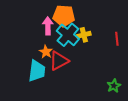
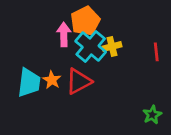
orange pentagon: (64, 16) -> (85, 21), turned -30
orange star: (46, 52) -> (52, 80), moved
cyan trapezoid: (37, 71) -> (29, 83), moved

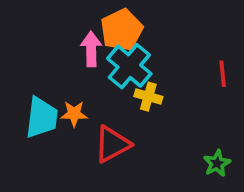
yellow cross: (112, 46) -> (148, 97), moved, turned 30
orange star: (52, 80) -> (74, 114), turned -30
red triangle: (79, 81) -> (112, 144), moved

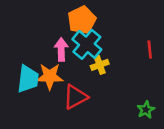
pink arrow: (91, 49) -> (61, 50), moved
yellow cross: (148, 97) -> (100, 65), turned -36
orange star: (74, 114) -> (50, 76), size x1.5

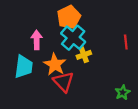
pink arrow: (61, 50) -> (37, 40), moved
orange star: (50, 76) -> (55, 65), moved, turned 30
red triangle: (75, 97) -> (63, 82), turned -45

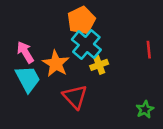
pink arrow: (37, 40) -> (25, 52), moved, turned -30
orange star: (55, 65) -> (56, 64), moved
cyan trapezoid: (24, 67) -> (28, 79), turned -35

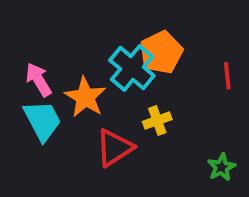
orange pentagon: (81, 20) -> (161, 52), moved
yellow cross: (99, 65) -> (157, 121), moved
red triangle: (75, 97) -> (114, 148), turned 40

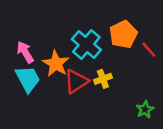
orange pentagon: (161, 52) -> (123, 34), moved
red line: (227, 76) -> (149, 50), turned -36
red triangle: (114, 148) -> (76, 81), moved

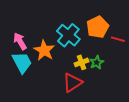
red line: (149, 50) -> (118, 39), turned -32
red triangle: (76, 81) -> (72, 83), moved
green star: (145, 109) -> (97, 62), moved

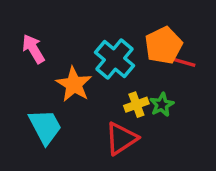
red line: (118, 39) -> (184, 62), moved
pink arrow: (20, 41) -> (33, 49), moved
cyan trapezoid: (22, 62) -> (45, 127), moved

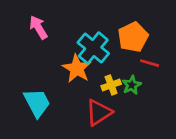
pink arrow: (33, 49) -> (38, 27), moved
red line: (184, 62) -> (149, 63), moved
orange star: (74, 84) -> (77, 69), moved

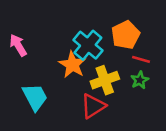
pink arrow: (38, 27) -> (18, 45), moved
yellow cross: (111, 85) -> (105, 80), size x1.5
green star: (132, 85) -> (140, 80), moved

